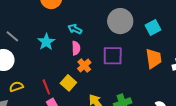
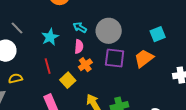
gray circle: (120, 21) -> (109, 31), moved
orange trapezoid: (154, 59) -> (144, 58), moved, turned -125
red line: (46, 87) -> (48, 66), moved

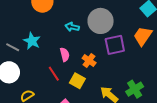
cyan star: (50, 37) -> (32, 41), moved
pink semicircle: (79, 47) -> (65, 55), moved

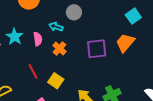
gray circle: (101, 21) -> (74, 12), moved, size x0.6
pink semicircle: (65, 55) -> (38, 39), moved
orange cross: (89, 60) -> (59, 48), moved

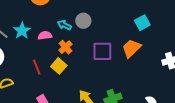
gray circle: (74, 12) -> (83, 21), moved
pink semicircle: (38, 39) -> (45, 35), turned -96
yellow square: (56, 81) -> (59, 66), moved

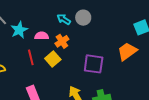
cyan star: (22, 31) -> (19, 30), moved
pink semicircle: (45, 35) -> (42, 36), moved
purple square: (102, 51) -> (94, 64), moved

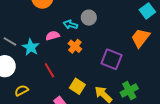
pink semicircle: (42, 36) -> (53, 36), moved
yellow square: (53, 59) -> (77, 86), moved
purple square: (94, 64) -> (112, 59), turned 30

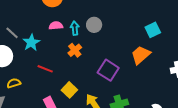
cyan arrow: (70, 25) -> (75, 28), turned 56
pink semicircle: (53, 36) -> (56, 26), moved
red line: (49, 70) -> (45, 69), turned -49

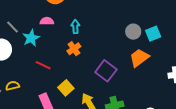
gray circle: (94, 25) -> (133, 32), moved
pink semicircle: (56, 26) -> (47, 21), moved
yellow semicircle: (14, 83) -> (13, 86), moved

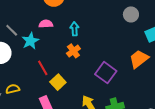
gray circle: (133, 32) -> (131, 14), moved
red line: (43, 65) -> (43, 68), turned 35
yellow square: (66, 88) -> (58, 82), moved

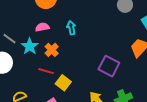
orange cross: (73, 51) -> (52, 50), moved
red line: (43, 68) -> (46, 71), turned -35

